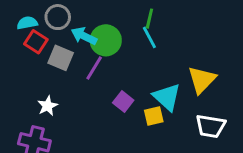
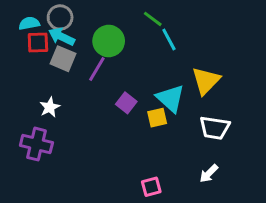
green line: (149, 19) -> (153, 19), turned -66
cyan arrow: (84, 36) -> (62, 37), moved
cyan line: (149, 37) -> (169, 40), moved
red square: (36, 42) -> (38, 42), turned -35

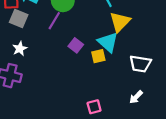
gray square: (63, 59) -> (19, 19), moved
yellow triangle: (206, 81) -> (120, 22), moved

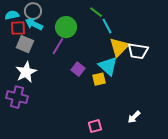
white star: (20, 49) -> (26, 72), size x1.5
white trapezoid: (140, 64) -> (138, 51), moved

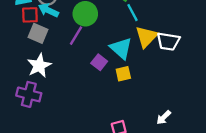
cyan triangle: (108, 66) -> (121, 48), moved

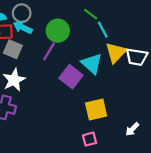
purple square: (99, 62) -> (71, 77), size x1.5
yellow square: (123, 74) -> (96, 110), moved, size x1.5

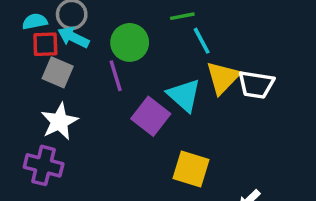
green line: (91, 14) -> (182, 16), turned -48
purple line: (49, 51) -> (116, 76), turned -48
yellow square: (96, 110) -> (191, 169), turned 30

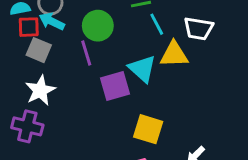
yellow triangle: (223, 78) -> (174, 54), turned 44
white trapezoid: (256, 85) -> (198, 29), moved
purple square: (151, 116) -> (115, 86), turned 36

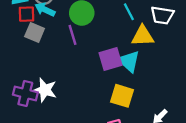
cyan triangle: (142, 69) -> (129, 61), moved
purple square: (115, 86) -> (110, 59), moved
white star: (40, 90) -> (45, 90), moved, turned -30

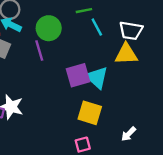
yellow triangle: (143, 36) -> (126, 54), moved

